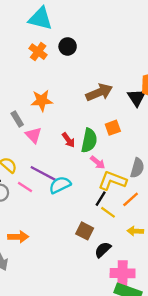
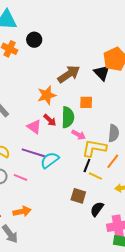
orange star: (42, 101) -> (47, 95), moved
orange square: (113, 128) -> (86, 102), turned 32
pink triangle: (33, 135) -> (34, 127), moved
pink line: (25, 187) -> (20, 177), moved

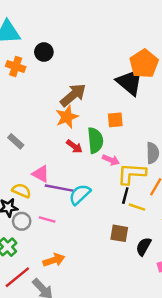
black triangle: (102, 73) -> (130, 82), size x1.4
brown arrow: (69, 74) -> (73, 95), moved
pink triangle: (34, 127) -> (41, 174), moved

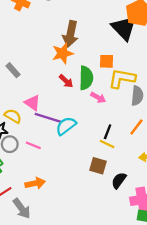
brown arrow: (73, 95) -> (71, 34), turned 135
yellow L-shape: (131, 174) -> (122, 78), moved
yellow line: (137, 207) -> (107, 144), moved

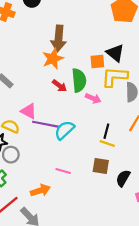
black triangle: (124, 28) -> (115, 53), moved, size x0.7
pink line: (33, 145) -> (63, 171), moved

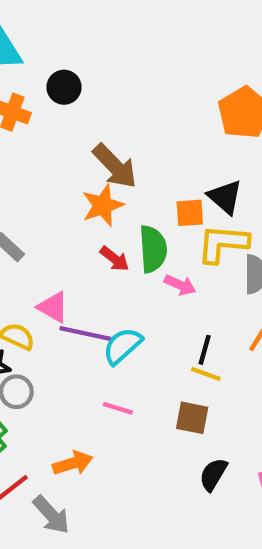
brown arrow: (59, 38) -> (115, 166), turned -50
pink line: (63, 171) -> (118, 408), moved
black semicircle: (123, 178) -> (213, 474), moved

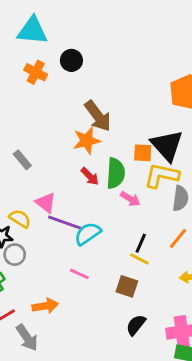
black triangle: (225, 197) -> (167, 145), size x1.4

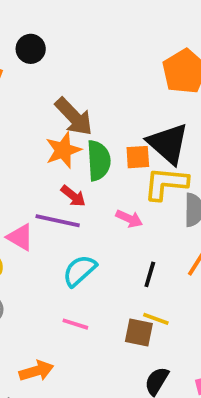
green semicircle: (116, 173) -> (99, 160), moved
purple line: (65, 222) -> (58, 221), moved
yellow line: (139, 259) -> (156, 319), moved

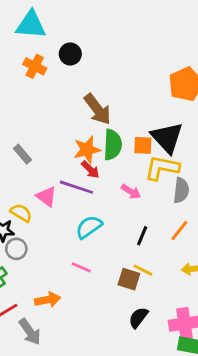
orange star: (63, 150) -> (87, 150), moved

